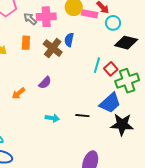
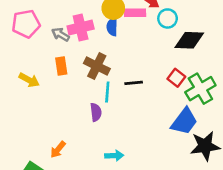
blue semicircle: (69, 40) -> (112, 27), moved
cyan line: (97, 65) -> (107, 92), moved
purple semicircle: (45, 83) -> (96, 112), turned -40
orange arrow: (18, 93) -> (58, 150), moved
black line: (82, 116) -> (134, 83), moved

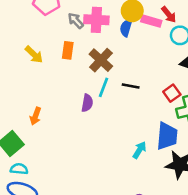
blue trapezoid: (184, 121) -> (167, 136), turned -48
orange arrow: (58, 150) -> (35, 116), moved, turned -36
cyan arrow: (114, 156) -> (140, 150), moved, turned -72

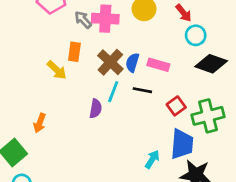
pink rectangle: (151, 21) -> (158, 65), moved
blue semicircle: (126, 28) -> (132, 63), moved
yellow arrow: (34, 55) -> (57, 70), moved
red square: (172, 93) -> (176, 106), moved

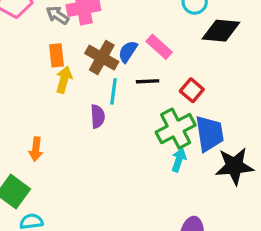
blue semicircle: (132, 63) -> (128, 52), turned 30
pink rectangle: (158, 65) -> (159, 47), turned 40
yellow arrow: (57, 70) -> (64, 80), moved, turned -105
green cross: (208, 116) -> (176, 129), moved

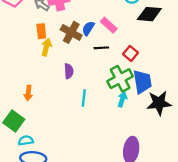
cyan line: (113, 91) -> (84, 98), moved

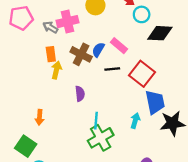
red square: (131, 53) -> (142, 74), size x1.6
green cross: (120, 79) -> (101, 138), moved

